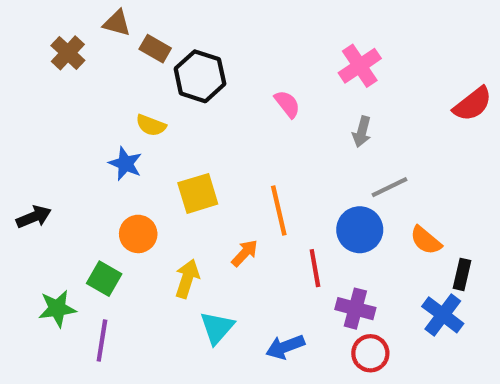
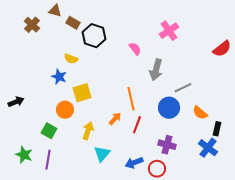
gray arrow: (362, 132) -> (156, 70), moved, size x1.5
yellow square: (198, 193) -> (82, 93), moved
red line: (315, 268) -> (137, 125), moved, turned 30
green star: (57, 309) -> (24, 155), moved, turned 30
red circle: (370, 353) -> (157, 169), moved

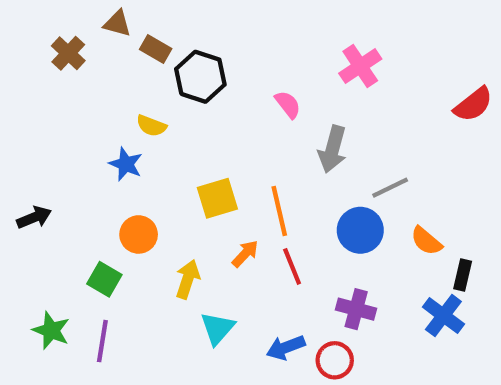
yellow square: (82, 93) -> (217, 198), moved
red line: (137, 125) -> (292, 266), turned -42

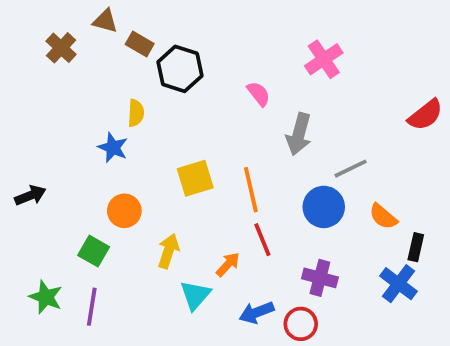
red semicircle: (473, 104) -> (425, 115), moved
yellow semicircle: (151, 126) -> (136, 113), turned -108
orange arrow: (245, 254) -> (228, 264), moved

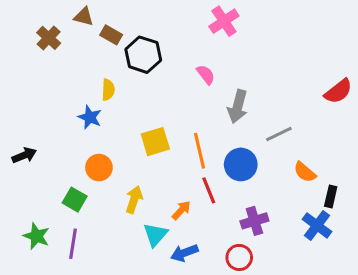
pink cross: (324, 59) -> (224, 21), moved
blue circle: (324, 207) -> (241, 164), moved
purple cross: (320, 278) -> (254, 221), turned -32
blue arrow: (257, 312) -> (184, 253), moved

